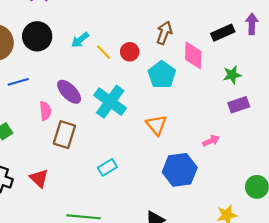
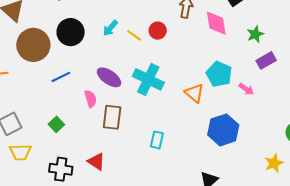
cyan pentagon: (162, 75) -> (219, 74), moved
pink arrow: (211, 141) -> (246, 89), moved, turned 70
cyan rectangle: (107, 167) -> (157, 140), turned -36

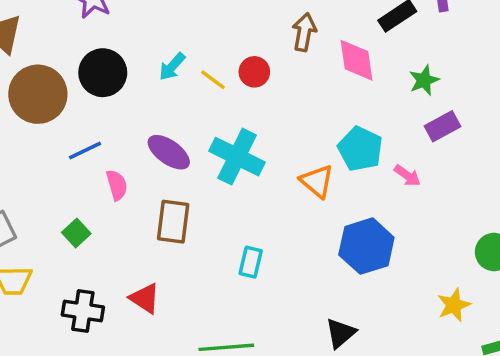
pink semicircle: (91, 99) -> (117, 185), moved

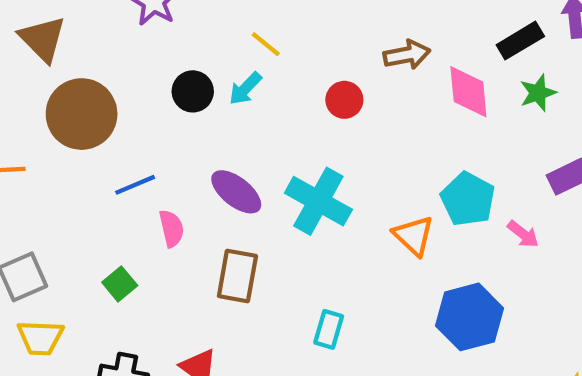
brown arrow: (304, 32) -> (407, 55), turned 66
black circle: (103, 73) -> (193, 91), moved, size x0.7
yellow line: (213, 80) -> (266, 44), moved
green star: (424, 80) -> (538, 93), moved

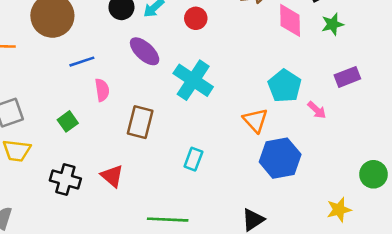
red circle: (344, 100) -> (196, 18), moved
purple ellipse: (236, 192) -> (145, 51), moved
orange triangle: (414, 236) -> (255, 120), moved

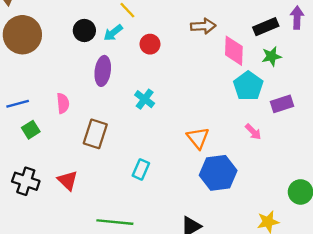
purple ellipse: (145, 51) -> (103, 71), turned 52
blue line: (82, 62) -> (18, 104), moved
cyan cross: (193, 80) -> (145, 99), size x0.6
cyan pentagon: (285, 86) -> (248, 86), moved

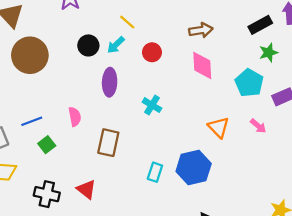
pink diamond: (234, 51) -> (202, 65), moved
orange triangle: (198, 138) -> (219, 127), moved
blue hexagon: (218, 173) -> (194, 168), moved

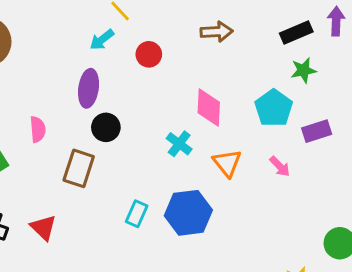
black circle: (88, 45) -> (106, 127), moved
pink diamond: (202, 65) -> (209, 107), moved
cyan cross: (152, 105) -> (179, 144), moved

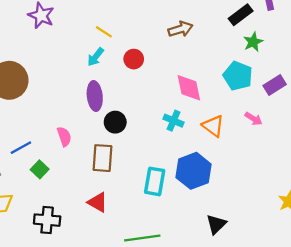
cyan rectangle: (137, 214) -> (155, 181), size x1.4
red triangle: (43, 228) -> (98, 202), moved

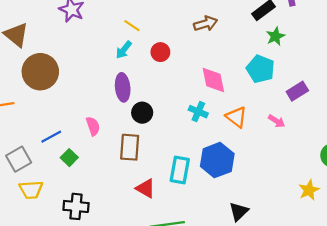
purple rectangle: (275, 85) -> (297, 91), moved
pink arrow: (254, 119) -> (277, 121), moved
red triangle: (98, 202) -> (146, 188), moved

